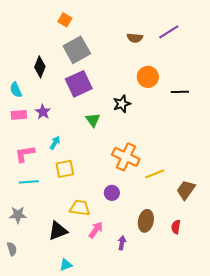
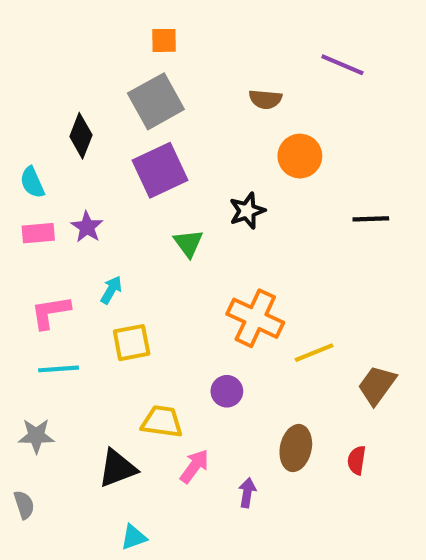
orange square: (65, 20) -> (164, 40), moved, turned -32
purple line: (169, 32) -> (342, 65), turned 55
brown semicircle: (135, 38) -> (265, 99), moved
black line: (180, 92) -> (371, 219), moved

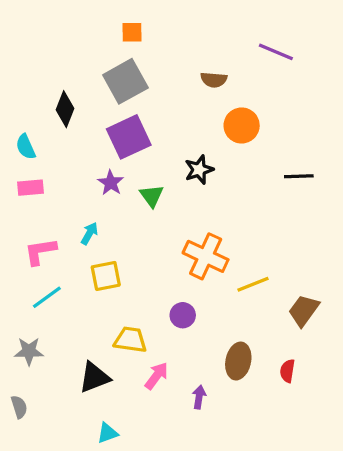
purple star: (87, 227) -> (111, 183), moved
cyan line: (59, 369) -> (47, 297), turned -32

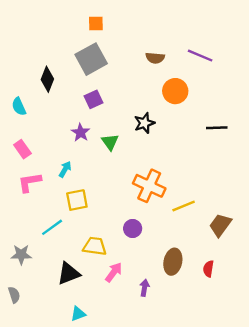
purple line: (276, 52) -> (200, 56), moved
purple square: (129, 137) -> (94, 99), size x0.6
pink rectangle: (31, 188) -> (22, 149), moved, turned 60
cyan line: (47, 297) -> (52, 227), moved

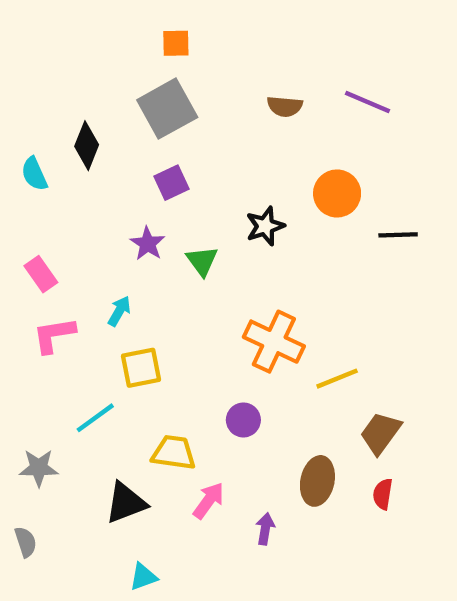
orange circle: (175, 91) -> (337, 193), moved
cyan semicircle: (19, 106) -> (34, 174), moved
brown trapezoid: (220, 225) -> (381, 433), moved

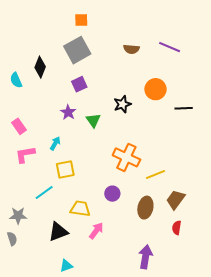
brown ellipse: (317, 481) -> (145, 208), moved
purple arrow: (265, 529) -> (145, 257), moved, size x1.6
gray semicircle: (26, 542) -> (12, 239), moved

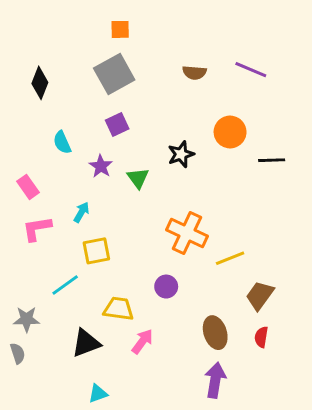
black diamond: (40, 67) -> (40, 83), moved
cyan semicircle: (16, 80) -> (62, 142), moved
brown ellipse: (145, 208) -> (215, 333), moved, turned -30

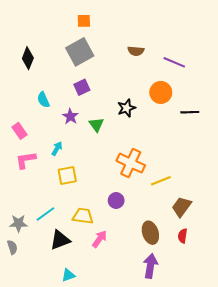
purple line: (251, 70) -> (174, 62), moved
cyan line: (65, 285) -> (45, 214), moved

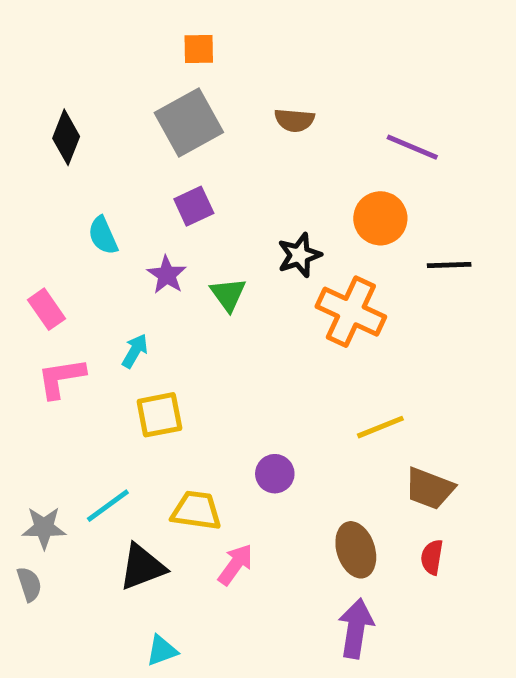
brown semicircle: (136, 51) -> (294, 120), moved
orange cross: (131, 163) -> (351, 312), moved
brown trapezoid: (182, 207) -> (429, 488), turned -105

